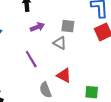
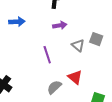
gray square: (68, 26) -> (96, 39), moved
gray semicircle: (45, 90) -> (54, 87), turned 56

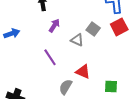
purple arrow: (60, 25) -> (54, 25), turned -32
gray square: (96, 39) -> (93, 29), turned 32

